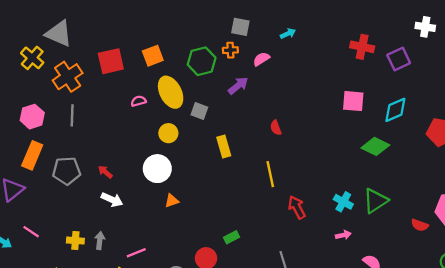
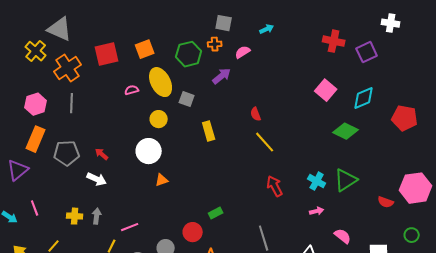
pink square: (353, 101) -> (326, 90), turned 35
yellow line: (270, 174) -> (265, 142), moved, turned -30
white arrow: (112, 200) -> (97, 179), moved
pink line: (31, 232) -> (35, 208), turned 35

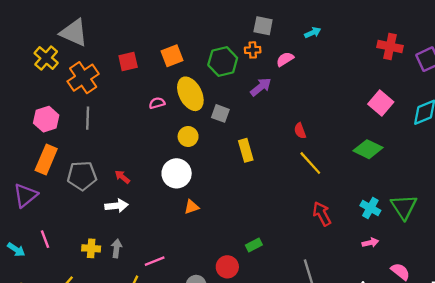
red square: (107, 54) -> (128, 61), size x0.7
green diamond: (346, 131) -> (368, 149), moved
white arrow: (97, 179) -> (117, 206), turned -30
green triangle: (346, 180) -> (404, 207), turned -30

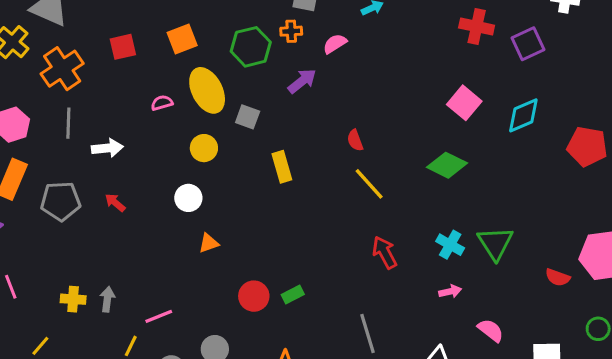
white circle: (177, 173) -> (188, 198), size x0.7
white arrow: (117, 206) -> (107, 148), moved
red circle: (227, 267) -> (254, 296), moved

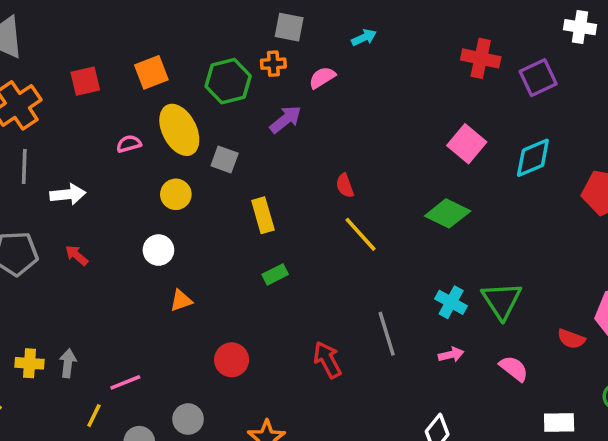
red arrow: (385, 252) -> (327, 360), moved
green rectangle: (293, 295) -> (275, 274), moved
pink semicircle: (491, 330) -> (514, 369), moved
gray line: (368, 333) -> (387, 334), moved

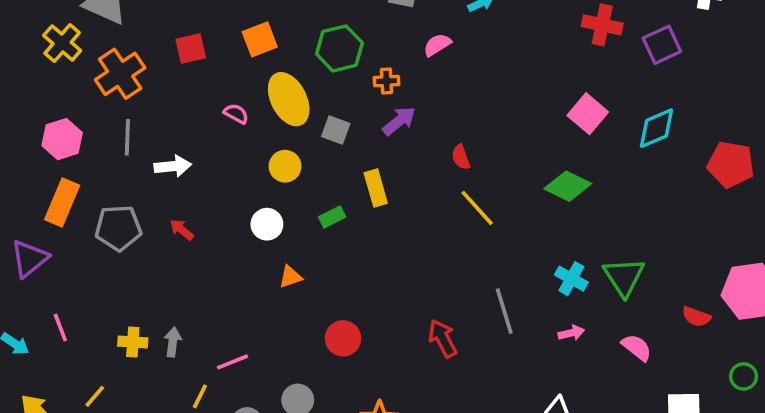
orange cross: (273, 64) -> (387, 81), moved
purple arrow: (286, 119) -> (399, 121), moved
pink semicircle: (129, 144) -> (236, 114), turned 45
green rectangle: (275, 274) -> (332, 217), moved

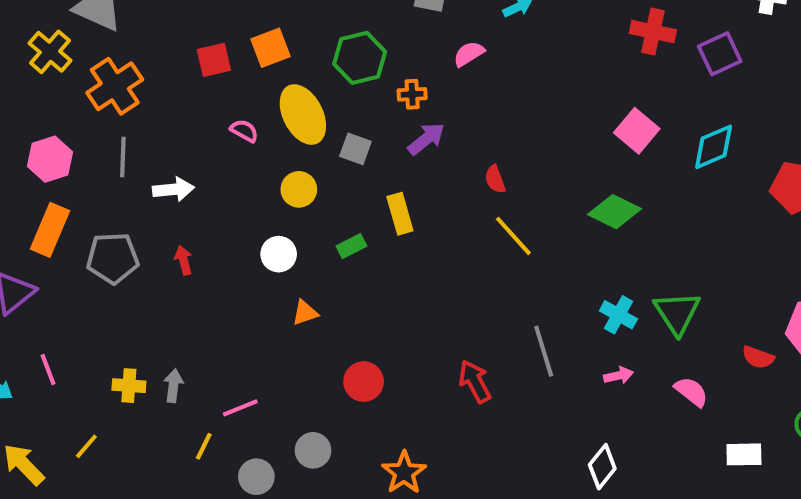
red square: (191, 48) -> (214, 60), moved
red arrow: (182, 230) -> (184, 260), turned 35

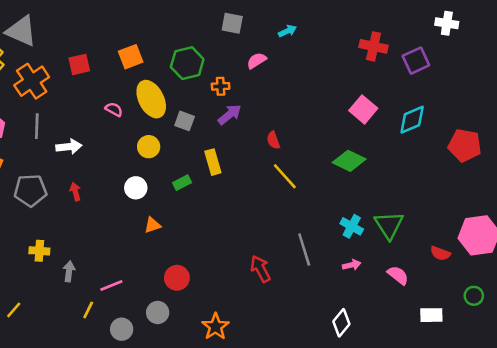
red square: (214, 60) -> (79, 64), moved
red circle: (364, 382) -> (177, 278), moved
yellow cross: (129, 386) -> (39, 251), moved

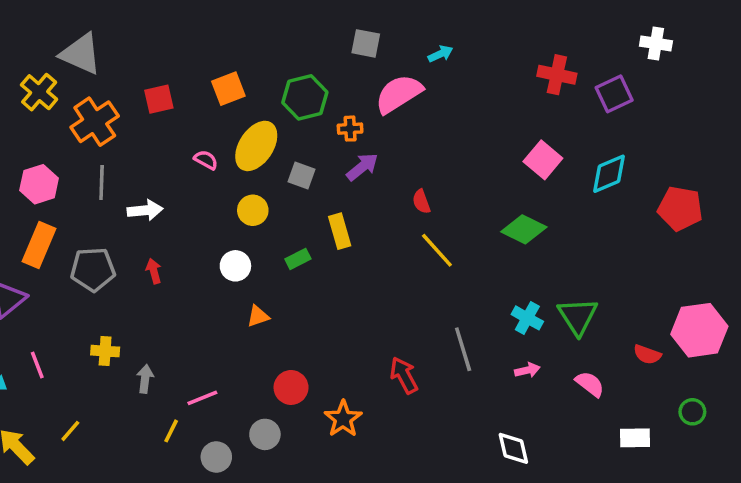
pink semicircle: (257, 61) -> (399, 94), size x1.8
yellow ellipse: (151, 99) -> (256, 146), turned 60
white diamond: (341, 323) -> (513, 448), turned -52
orange star: (215, 327) -> (343, 419), moved

